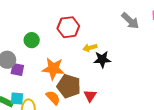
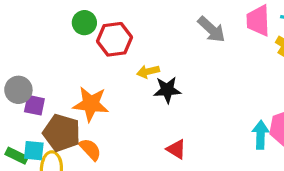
green circle: (32, 40) -> (84, 23), moved
brown pentagon: (69, 86) -> (62, 133), moved
red triangle: (90, 96) -> (176, 149), moved, turned -32

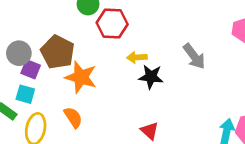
gray arrow: (211, 29) -> (194, 56), moved
brown pentagon: (62, 133) -> (58, 52), moved
cyan square: (34, 151) -> (25, 94), moved

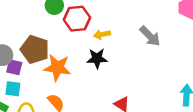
yellow arrow: (137, 57) -> (102, 34), moved
black star: (151, 77) -> (97, 58), moved

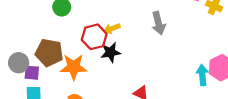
red hexagon: (77, 19) -> (94, 37), moved
gray arrow: (150, 36) -> (159, 23), turned 40

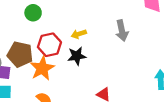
red hexagon: (94, 37) -> (49, 45), moved
orange star: (74, 67) -> (42, 68), turned -30

